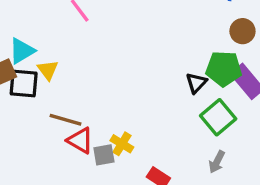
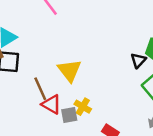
yellow triangle: (48, 70) -> (69, 70), moved, size x1.5
brown line: (65, 120) -> (40, 89), turned 50

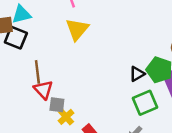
yellow triangle: (69, 70) -> (77, 29), moved
yellow cross: (83, 107) -> (66, 117), moved

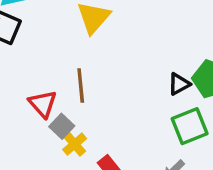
brown line: (37, 72) -> (81, 85), moved
gray square: (57, 105) -> (62, 126), turned 35

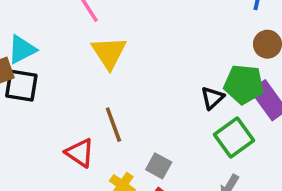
gray square: (62, 126) -> (159, 166), moved

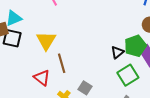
yellow triangle: (109, 53) -> (46, 41), moved
green pentagon: (244, 84) -> (135, 46), turned -30

